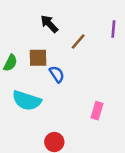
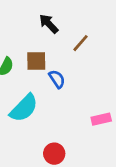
cyan semicircle: (27, 101) -> (24, 108), turned -64
pink rectangle: (97, 111) -> (101, 119), turned 60

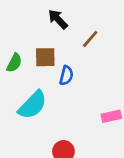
blue semicircle: (57, 79) -> (66, 75), turned 48

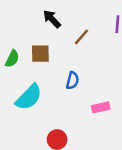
blue semicircle: (66, 75) -> (72, 81), moved

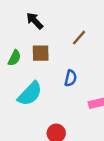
black arrow: (52, 19) -> (35, 21), moved

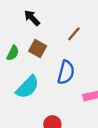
brown square: (41, 53) -> (38, 49), turned 30
blue semicircle: (71, 78) -> (66, 72), size x1.5

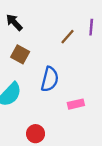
brown line: (74, 34) -> (67, 37), moved

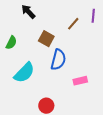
brown square: (20, 54) -> (46, 39), moved

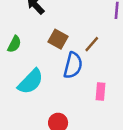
brown line: (73, 24) -> (92, 44), moved
pink rectangle: (80, 81) -> (100, 92), turned -72

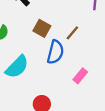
pink rectangle: (100, 92) -> (80, 76), turned 35

